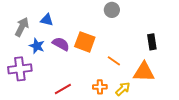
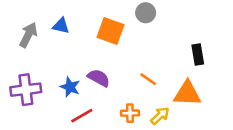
orange square: (85, 42) -> (110, 31), moved
purple semicircle: (61, 44) -> (99, 78), moved
blue star: (37, 46) -> (70, 87), moved

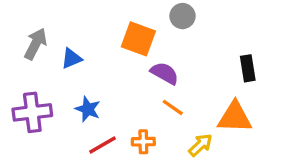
blue triangle: (61, 26) -> (71, 58), moved, turned -36
purple semicircle: (99, 78) -> (165, 73), moved
orange line: (148, 79) -> (173, 107), moved
orange cross: (130, 113) -> (143, 142), moved

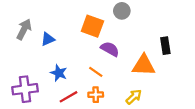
orange line: (173, 107) -> (96, 72), moved
purple cross: (32, 112) -> (25, 89), moved
orange triangle: (235, 117) -> (144, 65), moved

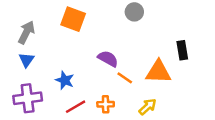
orange square: (92, 26) -> (73, 19), moved
blue triangle: (48, 39) -> (26, 60), moved, turned -32
purple semicircle: (110, 49) -> (108, 59), moved
orange line: (96, 72) -> (125, 78), moved

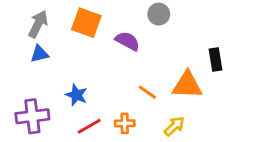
gray arrow: (26, 32) -> (38, 24), moved
purple semicircle: (108, 59) -> (128, 41), moved
blue triangle: (26, 60) -> (40, 54), moved, turned 42

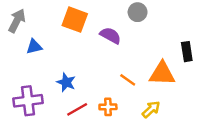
gray arrow: (38, 24) -> (17, 21), moved

